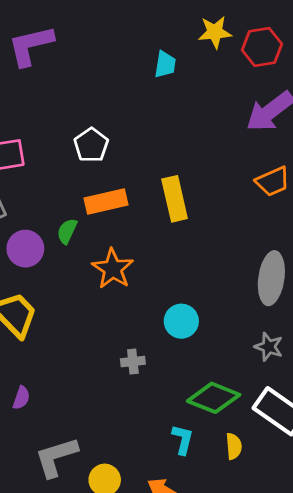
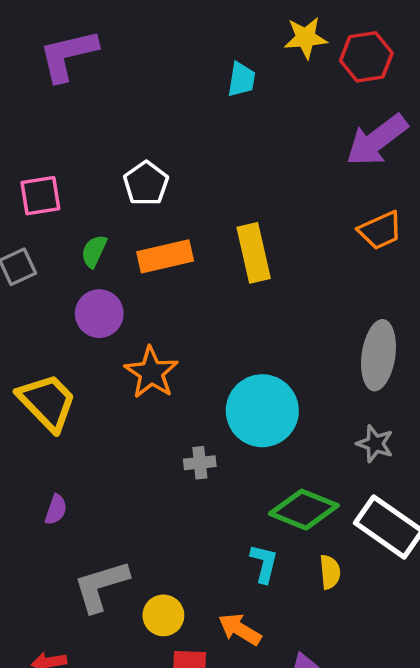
green semicircle: (67, 231) -> (94, 251), moved
purple circle: (25, 249) -> (99, 314), moved
orange star: (113, 269) -> (151, 373), moved
cyan circle: (181, 321) -> (262, 411), size x1.6

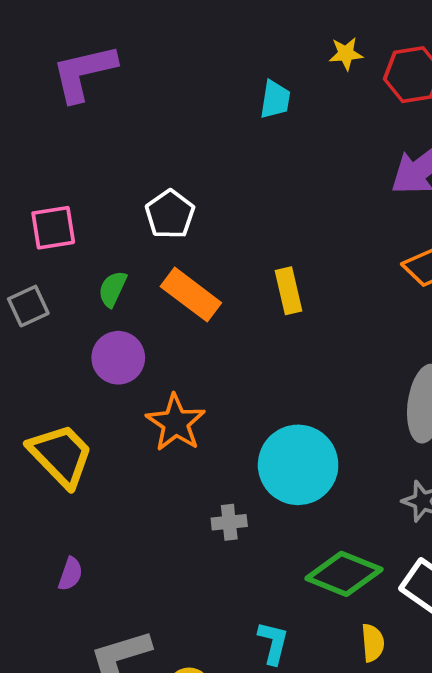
yellow star: (306, 38) -> (346, 54), size x0.7
yellow rectangle: (254, 253) -> (289, 291), size x0.7
orange rectangle: (165, 256) -> (191, 295), turned 50
cyan L-shape: (264, 563) -> (273, 643), moved

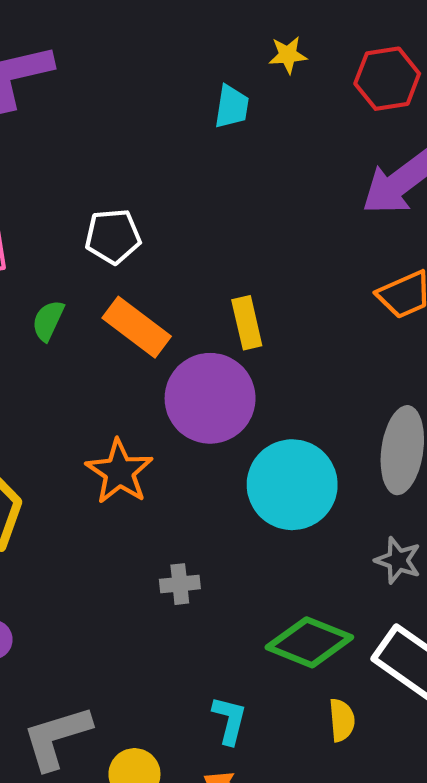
yellow star: (346, 54) -> (288, 55), moved
white pentagon: (170, 214) -> (113, 236), turned 30
purple circle: (118, 358) -> (210, 398), moved, size x1.5
cyan circle: (298, 465) -> (292, 485), moved

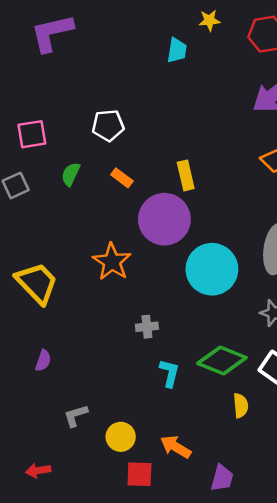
orange rectangle: (137, 327) -> (122, 178), size x0.6
cyan L-shape: (230, 720) -> (169, 373), moved
gray L-shape: (57, 737) -> (76, 416), size x0.6

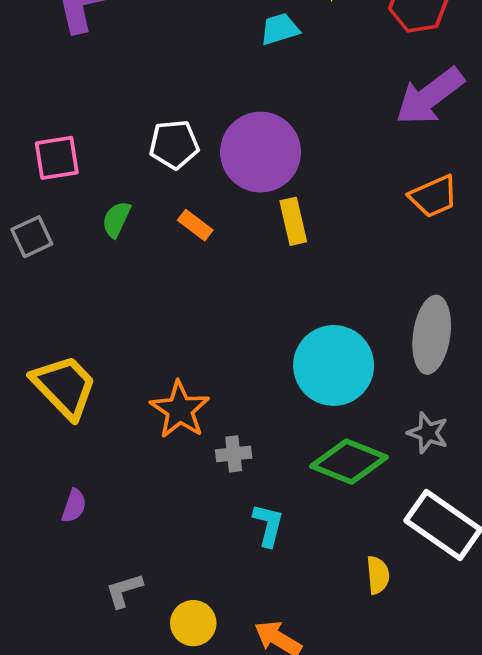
cyan trapezoid: (177, 50) -> (280, 29), turned -116
purple circle: (164, 219) -> (261, 152), moved
orange star: (112, 262) -> (180, 410), moved
green diamond: (222, 361) -> (349, 462), moved

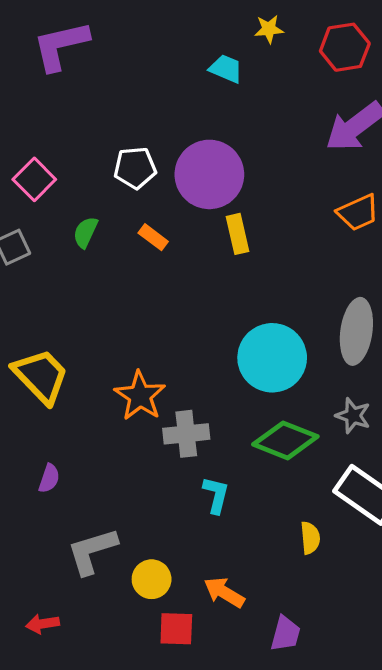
cyan trapezoid: (280, 29) -> (226, 69), turned 40
pink square: (57, 158) -> (34, 179), turned -36
gray cross: (234, 454) -> (186, 434), size x1.5
gray L-shape: (124, 590) -> (92, 551), size x1.6

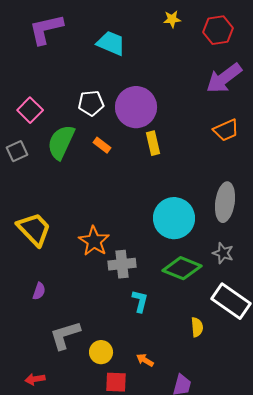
cyan trapezoid: (226, 69) -> (111, 43), moved, size x1.4
green semicircle: (85, 232) -> (61, 142), size x1.8
orange arrow: (224, 592) -> (145, 360), size x0.7

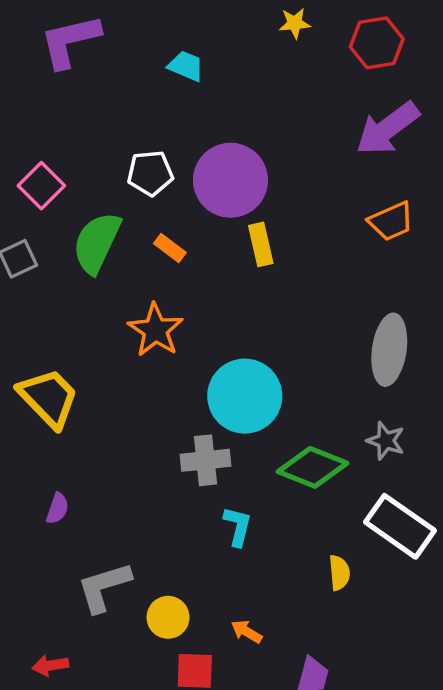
cyan trapezoid: (111, 43) -> (186, 66), size x0.7
cyan circle: (174, 218) -> (245, 396), moved
orange star: (94, 241) -> (156, 330), moved

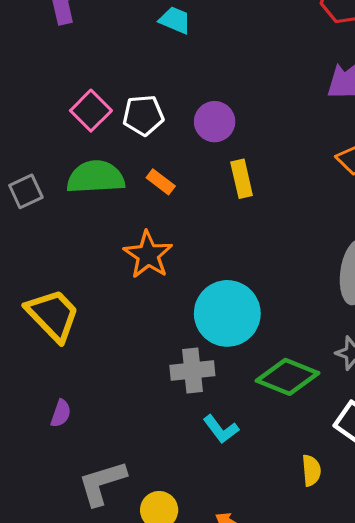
purple circle: (230, 180) -> (215, 122), size x0.6
pink square: (41, 186) -> (91, 111), moved
green semicircle: (97, 243) -> (96, 177), turned 62
cyan L-shape: (238, 526) -> (221, 429), turned 129

